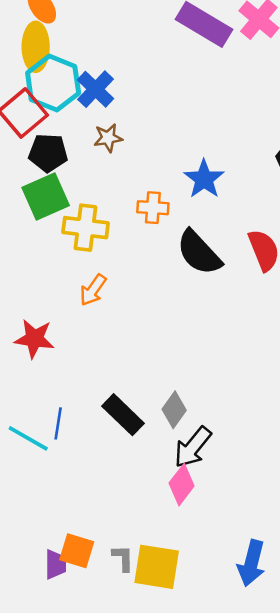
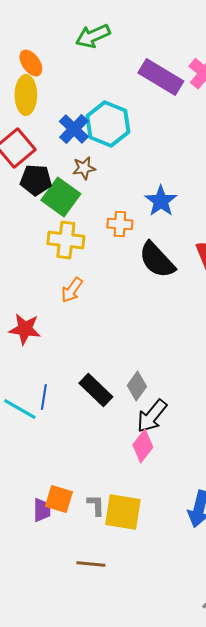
cyan hexagon: (53, 83) -> (108, 124), moved
green square: (46, 196) -> (61, 197), moved, turned -30

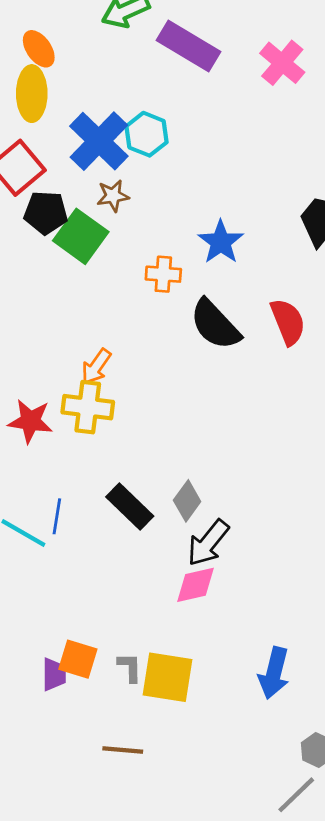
purple rectangle: (161, 77) -> (189, 46), moved
cyan hexagon: (108, 124) -> (147, 134), size x0.7
blue cross: (74, 129) -> (99, 141), size x1.4
yellow cross: (66, 240) -> (88, 407), moved
pink diamond: (143, 446) -> (196, 585), turned 40

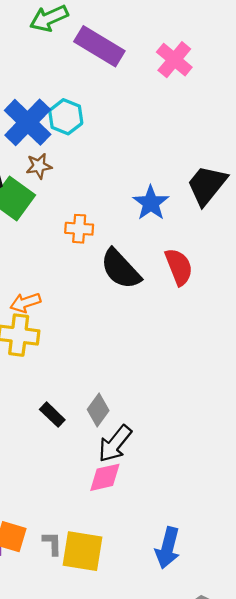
blue star: (221, 242) -> (151, 203), moved
orange arrow: (96, 367) -> (25, 303), turned 36
black rectangle: (130, 506) -> (52, 415), size x0.7

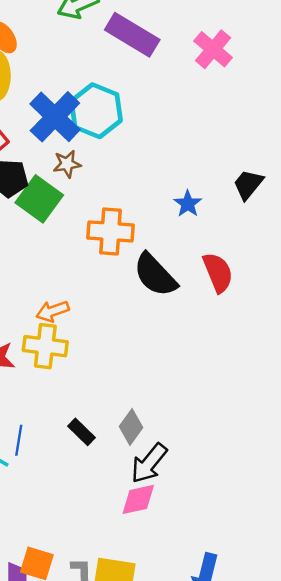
cyan hexagon: (66, 117) -> (96, 111), size x1.4
black trapezoid: (207, 185) -> (248, 184), size x0.7
blue star: (151, 203) -> (188, 204), size x0.7
orange cross: (79, 229) -> (110, 231), size x1.5

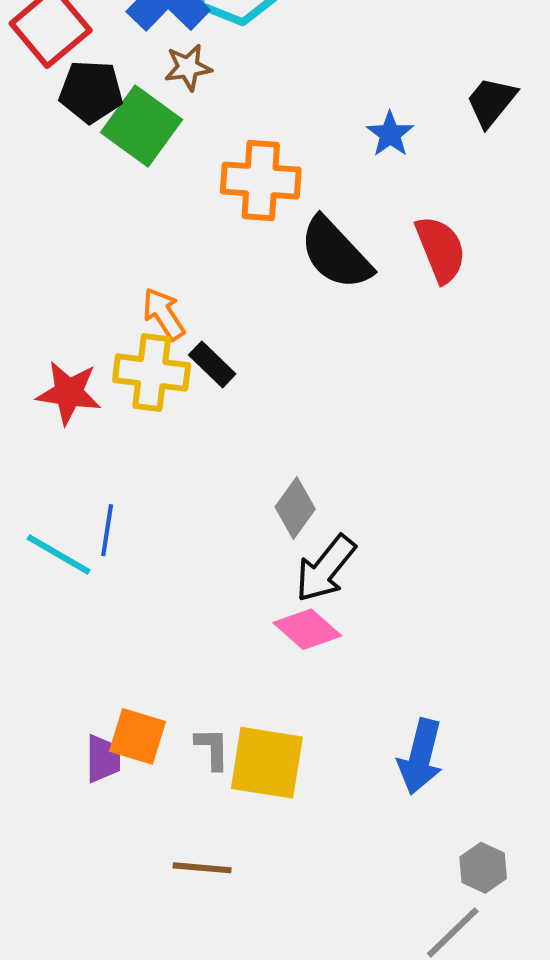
orange arrow: (53, 311) -> (164, 314), turned 76
black rectangle: (82, 432) -> (212, 364), moved
pink diamond: (138, 499) -> (307, 629), turned 54

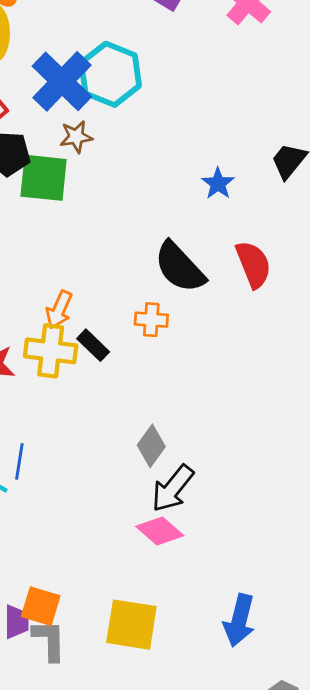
green square: (141, 126) -> (44, 178), turned -30
orange cross: (261, 181) -> (151, 320), moved, size x0.6
orange arrow: (164, 314) -> (59, 310), turned -123
gray L-shape: (212, 749) -> (49, 640), moved, size x1.4

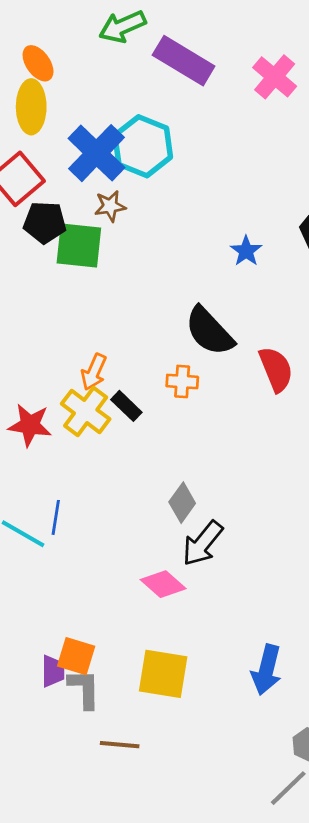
red semicircle: (253, 264) -> (276, 369), moved
yellow cross: (51, 351) -> (86, 411), turned 30
pink diamond: (160, 531) -> (163, 584), moved

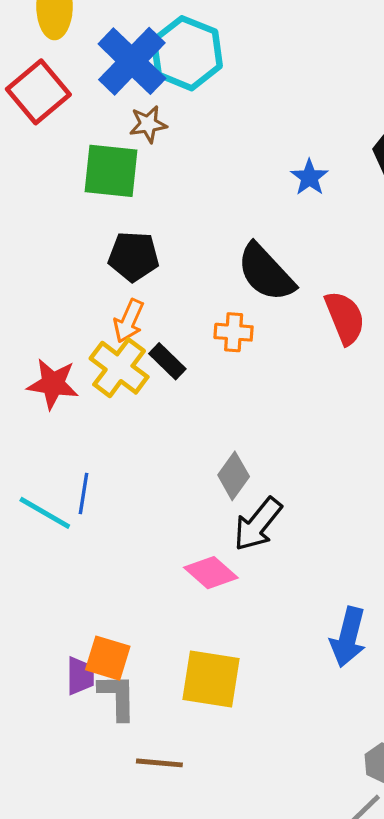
black pentagon: (45, 222) -> (134, 256), moved
blue arrow: (266, 670) -> (348, 637), moved

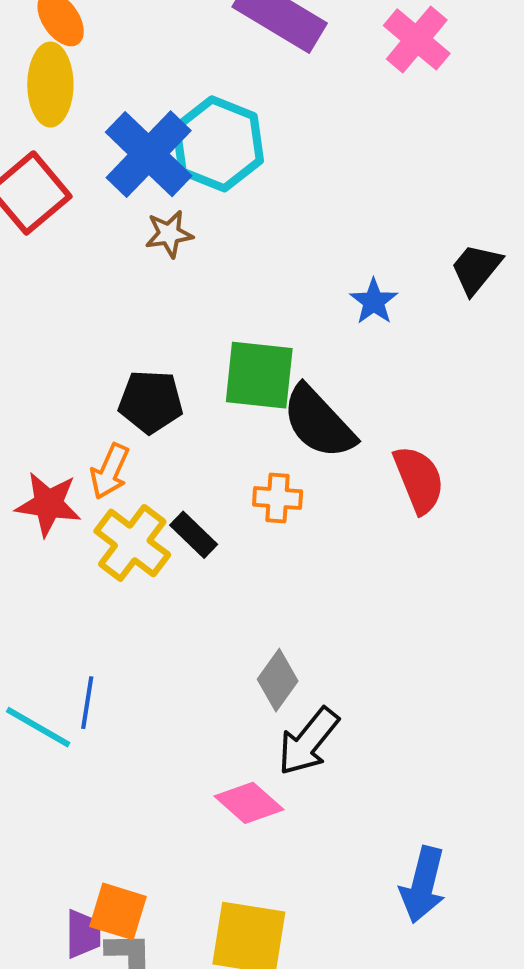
green square: (111, 171) -> (259, 375), moved
orange arrow: (129, 321) -> (110, 471), moved
red star: (53, 384) -> (48, 504), moved

